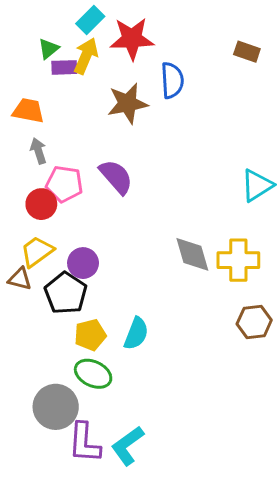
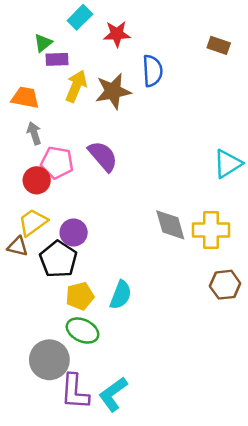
red star: (132, 39) -> (117, 34), size x0.7
yellow arrow: (86, 56) -> (76, 86), moved

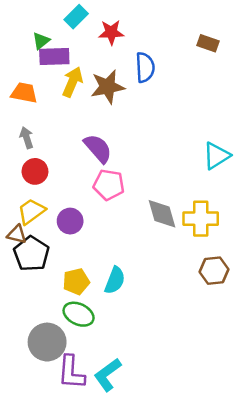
purple rectangle: (57, 59) -> (54, 57), size x1.4
gray arrow: (34, 133) -> (27, 138), moved
pink pentagon: (57, 162) -> (109, 185), moved
black pentagon: (58, 259) -> (31, 254), moved

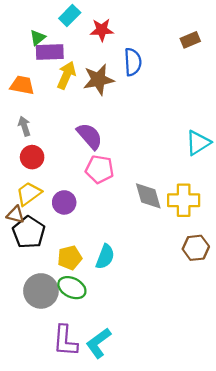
brown rectangle: (208, 43) -> (190, 40), turned -42
gray circle: (47, 342) -> (41, 291), moved

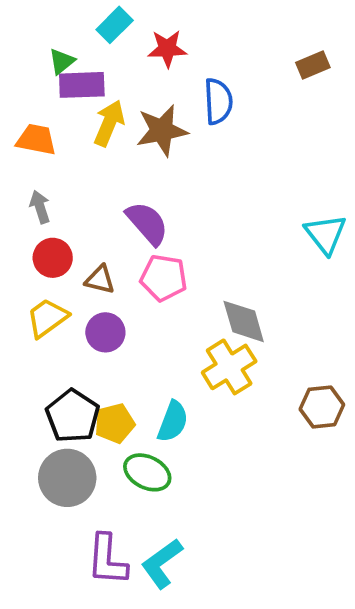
cyan triangle: (198, 143) -> (326, 234), turned -36
yellow cross: (184, 200) -> (229, 367), moved, turned -32
brown triangle: (15, 215) -> (100, 280), moved
black pentagon: (29, 232) -> (73, 416), moved
green ellipse: (72, 288) -> (147, 472), moved

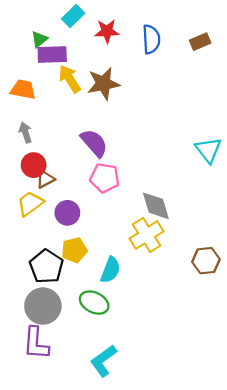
blue semicircle: (218, 101) -> (151, 39), moved
yellow arrow: (109, 123) -> (70, 79), turned -56
brown triangle: (100, 280) -> (45, 179), moved, turned -42
yellow pentagon: (115, 423) -> (74, 250), moved
purple L-shape: (107, 560) -> (36, 343), moved

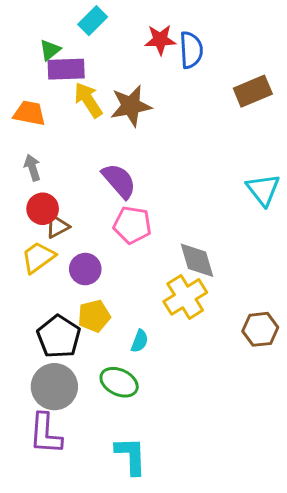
red star: (107, 31) -> (160, 40), moved
brown rectangle: (200, 42) -> (253, 91), moved, size x1.4
cyan semicircle: (110, 270) -> (140, 341), size x0.7
cyan L-shape: (103, 361) -> (131, 456), turned 124

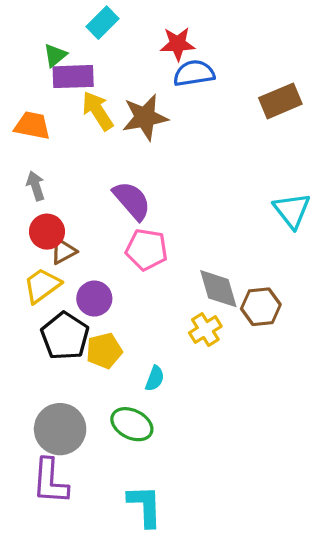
blue semicircle: (191, 50) -> (194, 73), moved, turned -96
yellow cross: (185, 297) -> (205, 330), size x0.7
brown hexagon: (260, 329) -> (261, 307), moved
black pentagon: (59, 337) -> (65, 336), moved

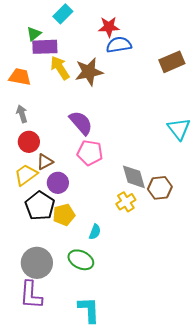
brown triangle: (63, 251) -> (45, 162), moved

